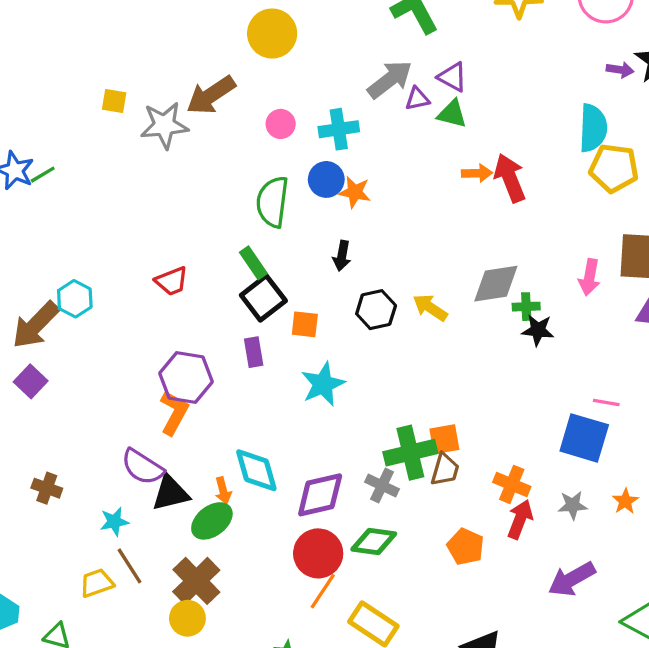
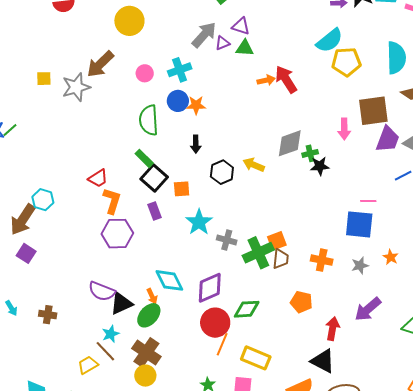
cyan semicircle: (593, 128) -> (329, 41), turned 60
orange L-shape: (174, 413) -> (112, 201), moved
gray cross: (382, 485) -> (227, 240), moved
red arrow: (520, 519) -> (333, 329), moved
cyan star: (114, 522) -> (111, 334), moved

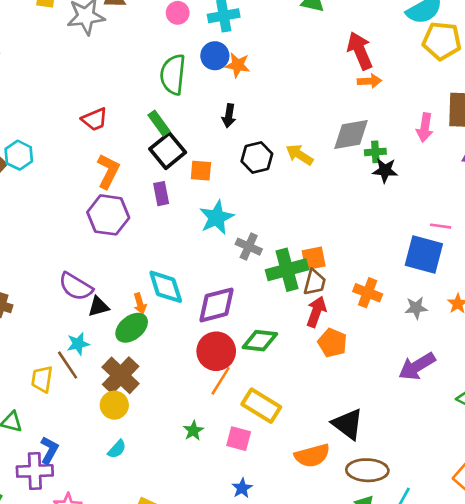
orange arrow: (266, 80) -> (369, 81), moved
red trapezoid: (98, 178) -> (95, 119), moved
black triangle: (121, 303) -> (98, 307), size x0.7
red arrow: (333, 329) -> (316, 312), moved
yellow trapezoid: (88, 365) -> (42, 379), turned -60

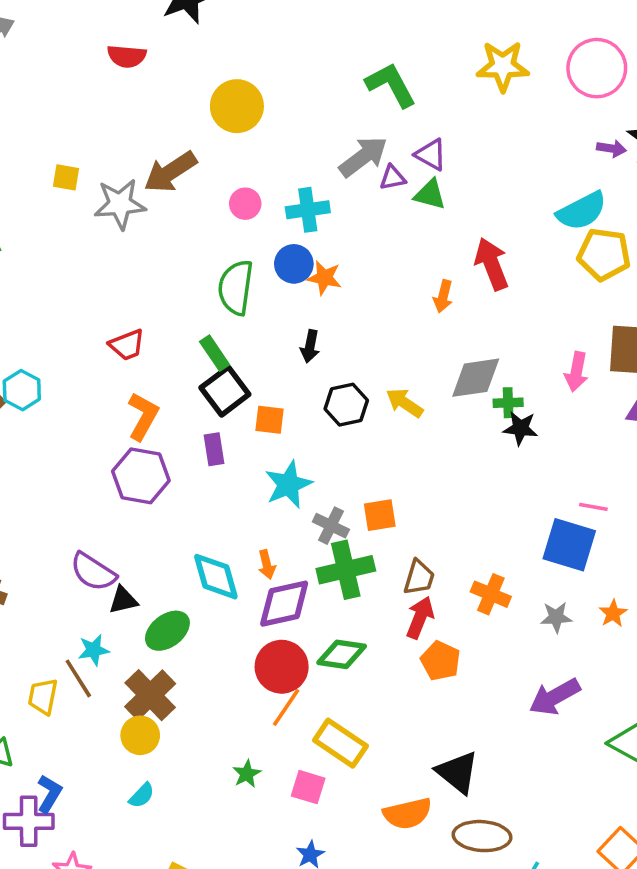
orange arrow: (369, 81) -> (443, 296), moved, turned 105
orange square: (314, 258) -> (380, 515), moved
green cross: (287, 270) -> (346, 570), moved
orange arrow: (140, 304) -> (267, 565), moved

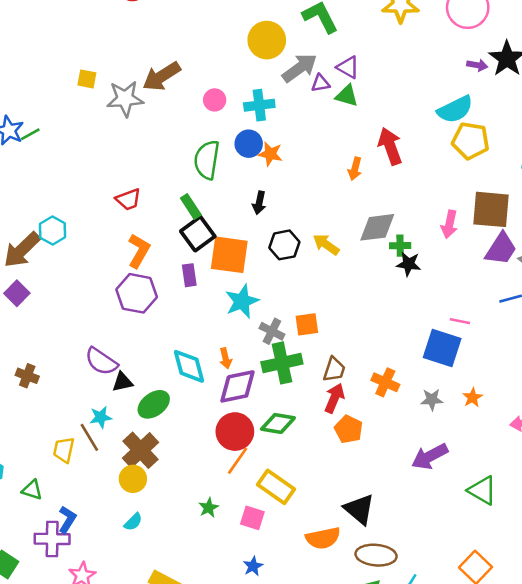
yellow circle: (237, 106) -> (267, 40), moved
orange square: (269, 420) -> (229, 255), size x1.8

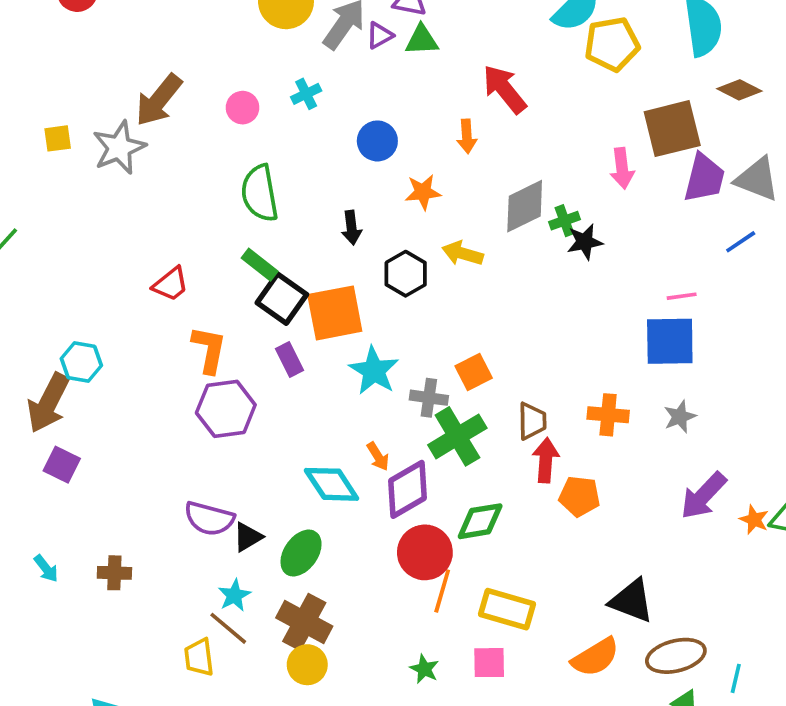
cyan cross: (259, 105) -> (306, 94), size x0.7
blue circle: (249, 144) -> (377, 141), moved
orange star: (270, 154) -> (423, 192), moved
orange star: (473, 398) -> (754, 520), moved

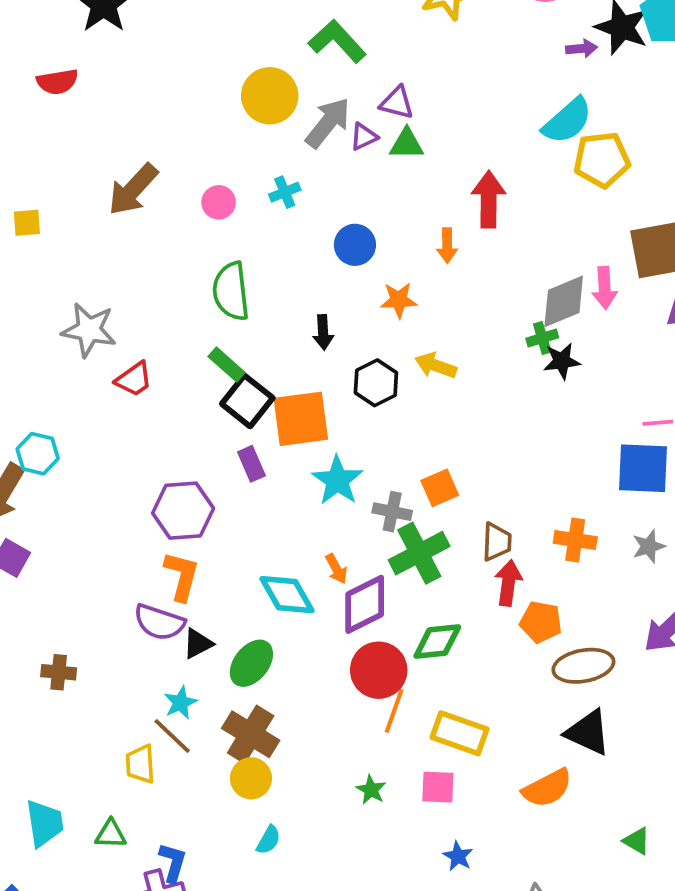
red arrow: (504, 89) -> (489, 199), turned 36
gray star: (119, 148) -> (89, 330), moved, turned 30
gray diamond: (525, 206) -> (564, 301), moved
orange L-shape: (209, 350) -> (182, 576), moved
brown ellipse: (676, 656) -> (583, 666), moved

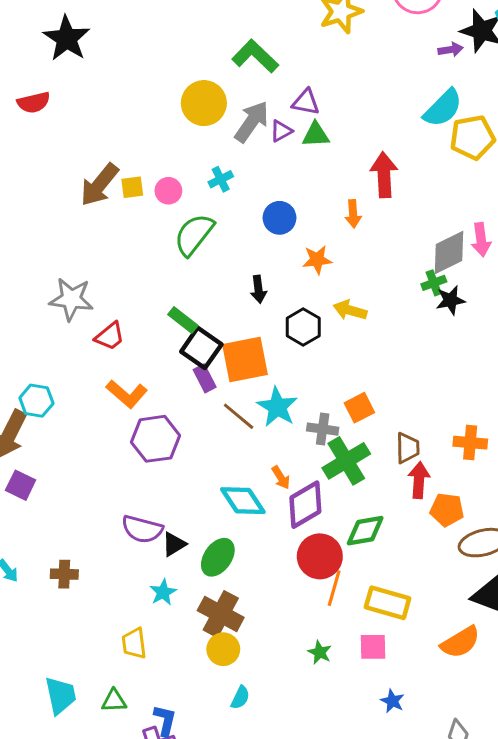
yellow square: (27, 223) -> (132, 187), moved
green semicircle: (231, 291) -> (194, 235), moved, turned 48
purple rectangle: (251, 464) -> (205, 378), moved
orange L-shape: (182, 576) -> (127, 394), moved, turned 120
brown line: (172, 736) -> (239, 416), moved

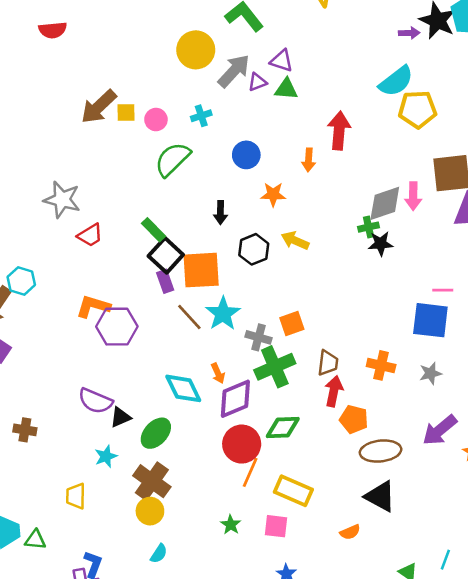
orange L-shape: (127, 394) -> (93, 306), moved, turned 148
orange semicircle: (460, 642) -> (350, 532), size x0.6
green triangle: (114, 701) -> (35, 540), moved

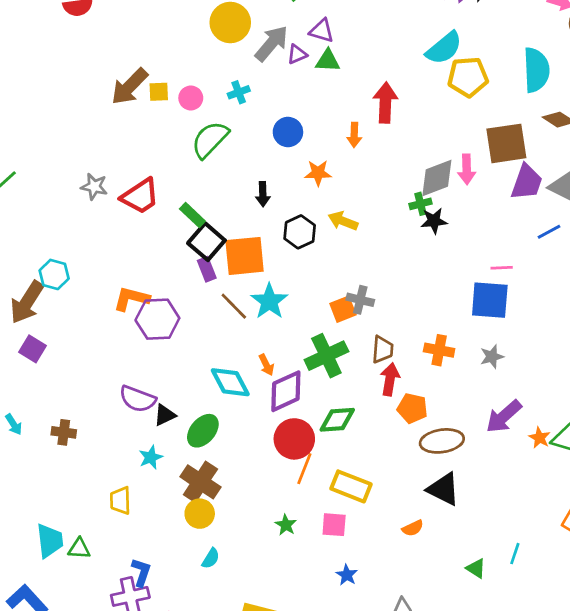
gray star: (62, 200) -> (94, 187), size x0.7
red trapezoid: (90, 235) -> (140, 196), moved, size x1.4
gray cross: (258, 337) -> (360, 300), moved

